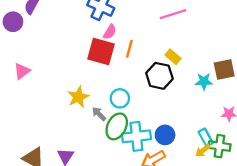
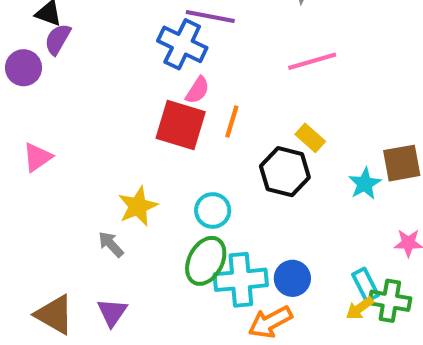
cyan star: (204, 81) -> (365, 184), turned -30
gray arrow: (99, 114) -> (111, 244), moved

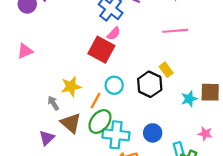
orange line: (232, 122) -> (95, 101), moved
cyan circle: (213, 210) -> (114, 85), moved
blue circle: (292, 278) -> (153, 133), moved
brown triangle: (54, 314) -> (71, 123), moved

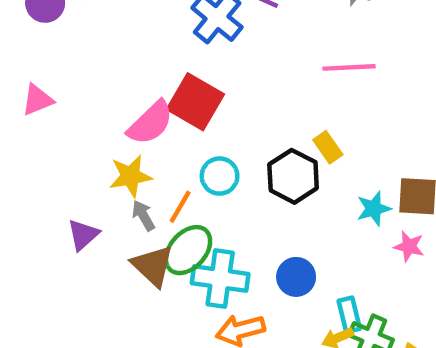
pink semicircle: (114, 34) -> (150, 123), moved, size x1.6
gray arrow: (53, 103) -> (143, 216), moved
brown triangle: (71, 123) -> (153, 266), moved
pink star: (205, 134) -> (409, 246), moved
purple triangle: (47, 138) -> (83, 235), moved

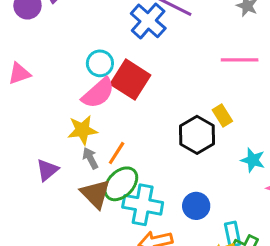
cyan circle: (220, 176) -> (100, 63), moved
cyan star: (374, 209) -> (253, 160), turned 30

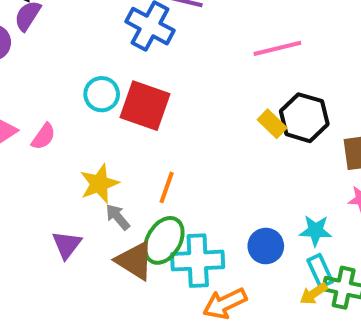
pink semicircle: (98, 93) -> (43, 137), moved, size x0.6
black hexagon: (197, 135) -> (304, 118), moved
orange line: (117, 153) -> (167, 187), moved
cyan star: (253, 160) -> (316, 231), moved

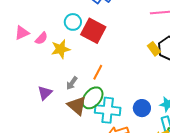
yellow star: (99, 184) -> (61, 49), moved
gray arrow: (118, 217) -> (72, 83), turned -112

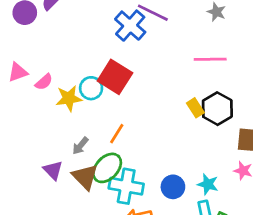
cyan circle: (73, 22) -> (91, 88), moved
purple triangle: (45, 93) -> (53, 170), moved, turned -35

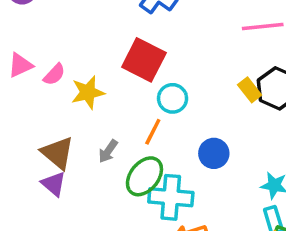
cyan circle: (91, 88) -> (173, 98), moved
purple triangle: (53, 170) -> (54, 184), moved
brown triangle: (85, 177) -> (58, 153), moved
blue circle: (173, 187) -> (214, 153), moved

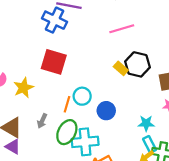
cyan circle: (173, 98) -> (82, 96), moved

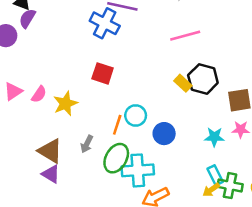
red square: (54, 62) -> (103, 73), size x0.7
cyan star: (146, 123) -> (214, 137), moved

